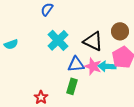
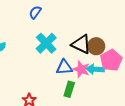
brown circle: (120, 31) -> (96, 46), moved
green rectangle: (72, 86) -> (69, 89), moved

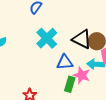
pink star: (81, 69) -> (82, 75), moved

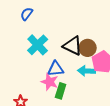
pink star: (82, 75) -> (50, 82), moved

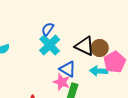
blue semicircle: (27, 14) -> (48, 29), moved
blue triangle: (56, 69) -> (68, 69), turned 36

